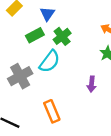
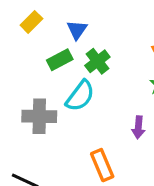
gray cross: (20, 76) -> (39, 116), turned 30
orange rectangle: (52, 111) -> (102, 165), moved

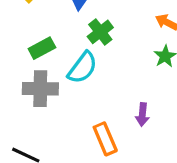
green rectangle: (60, 60) -> (42, 48), moved
purple arrow: (138, 127) -> (142, 115), moved

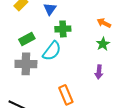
green cross: (100, 32) -> (63, 29), turned 35
purple arrow: (142, 115) -> (99, 72), moved

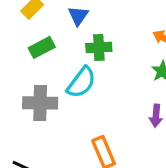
green rectangle: (27, 39) -> (42, 47), moved

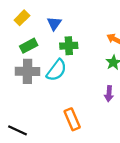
gray cross: (40, 103) -> (28, 71), moved

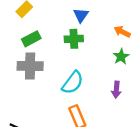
blue triangle: (54, 23) -> (81, 15), moved
cyan semicircle: (56, 70) -> (73, 83), moved

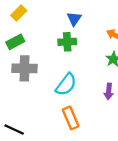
green rectangle: (31, 39) -> (15, 42), moved

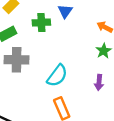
green cross: (67, 42) -> (41, 23), moved

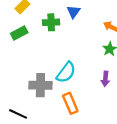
gray cross: (17, 60) -> (40, 85), moved

